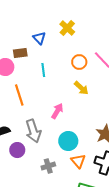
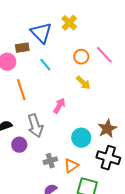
blue triangle: (39, 38) -> (41, 33), size x1.6
cyan line: (43, 70) -> (45, 65), turned -32
cyan circle: (68, 141) -> (81, 138), moved
orange triangle: (78, 161) -> (71, 166), moved, turned 35

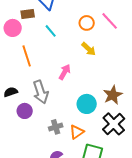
black cross: (108, 158) -> (114, 124), turned 30

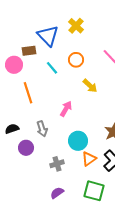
orange circle: (87, 23) -> (76, 60), moved
gray arrow: (41, 92) -> (42, 129), size x0.7
cyan circle: (87, 104) -> (78, 141), moved
orange triangle: (77, 132) -> (89, 159), moved

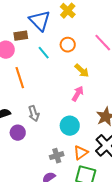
pink arrow: (66, 109) -> (78, 94), moved
orange triangle: (89, 159) -> (81, 153), moved
gray cross: (57, 164) -> (57, 156), moved

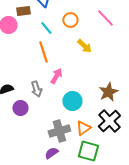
orange line: (20, 78) -> (43, 52), moved
pink arrow: (78, 94) -> (56, 76), moved
gray cross: (57, 156) -> (59, 131), size x1.5

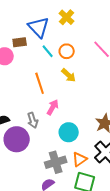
cyan line: (46, 28) -> (48, 51), moved
yellow arrow: (84, 46) -> (69, 75), moved
purple circle: (20, 108) -> (17, 139), size x1.6

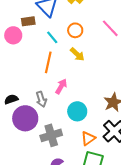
cyan line: (48, 51) -> (52, 37), moved
orange line: (40, 83) -> (48, 62), turned 30
gray cross: (56, 162) -> (51, 135), moved

